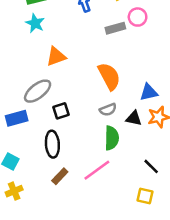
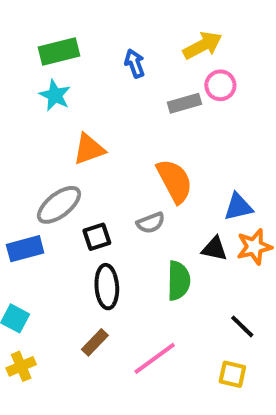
gray semicircle: (108, 110) -> (151, 223), moved
black ellipse: (52, 144) -> (107, 287), moved
pink line: (97, 170) -> (155, 358), moved

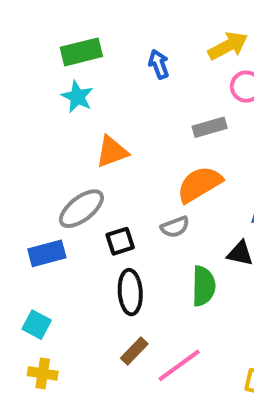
gray rectangle: (185, 103) -> (210, 127), moved
orange semicircle: (175, 181) -> (199, 184), turned -93
brown rectangle: (95, 342) -> (134, 351), moved
yellow cross: (21, 366) -> (43, 373), turned 32

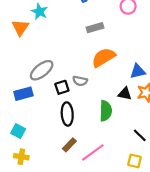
gray rectangle: (210, 127) -> (95, 28), moved
orange triangle: (112, 152) -> (20, 28), moved, turned -36
gray semicircle: (175, 227) -> (80, 81), moved, turned 32

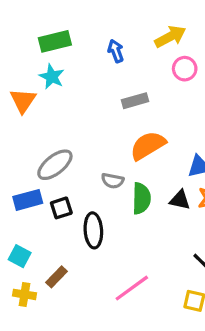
black square: (62, 87) -> (61, 208), moved
green semicircle: (106, 111) -> (141, 198), moved
brown rectangle: (69, 145) -> (57, 277), moved

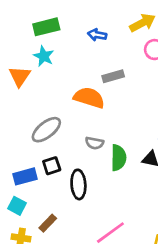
blue arrow: (116, 51) -> (97, 35), turned -60
orange semicircle: (148, 146) -> (89, 98), moved, turned 48
blue rectangle: (28, 200) -> (25, 176), moved

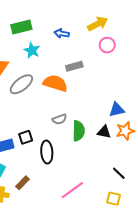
cyan star: (44, 56) -> (32, 50), moved
gray ellipse: (46, 130) -> (21, 84), moved
gray semicircle: (94, 143) -> (60, 119), turned -32

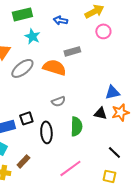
green semicircle: (79, 131) -> (76, 126), moved

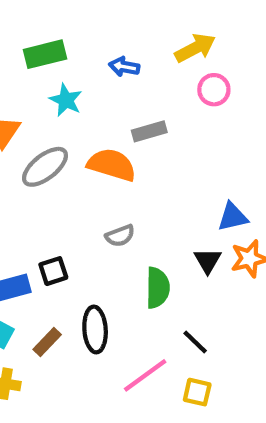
black triangle: (100, 113) -> (208, 261), turned 48
black ellipse: (46, 132) -> (95, 329), moved
black line: (114, 152) -> (195, 342), moved
brown rectangle: (23, 161) -> (47, 342), moved
yellow square: (109, 176) -> (197, 392), moved

